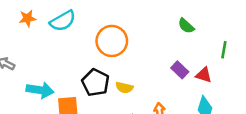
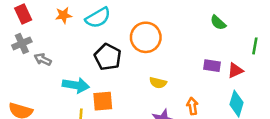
purple rectangle: (180, 70) -> (212, 66), turned -35
red triangle: (204, 75) -> (235, 70), turned -42
black pentagon: (95, 83) -> (108, 57), moved

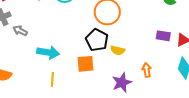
black pentagon: (108, 57) -> (97, 40), moved
orange square: (103, 101) -> (85, 64), moved

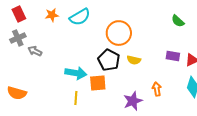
yellow semicircle: (118, 50) -> (134, 60), moved
cyan arrow: (48, 52) -> (76, 73), moved
yellow line: (52, 79) -> (76, 98), moved

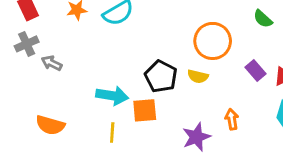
orange circle: (119, 33) -> (213, 41), moved
purple rectangle: (173, 56) -> (255, 71), turned 40
orange semicircle: (17, 93) -> (50, 125), moved

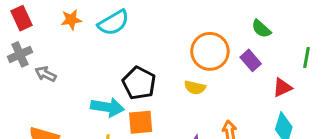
purple rectangle: (255, 71) -> (251, 60), moved
black pentagon: (161, 76) -> (139, 83), moved

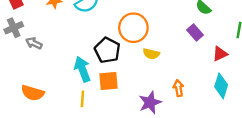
orange circle: (210, 51) -> (133, 28), moved
cyan arrow: (107, 107) -> (82, 69), turned -120

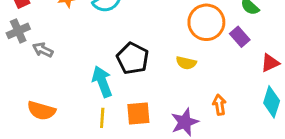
orange circle: (133, 28) -> (206, 22), moved
orange square: (109, 81) -> (138, 113), moved

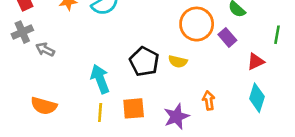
black pentagon: (133, 58) -> (144, 62), moved

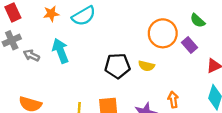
black pentagon: (144, 62) -> (117, 66), turned -30
cyan arrow: (100, 79) -> (60, 51), moved

